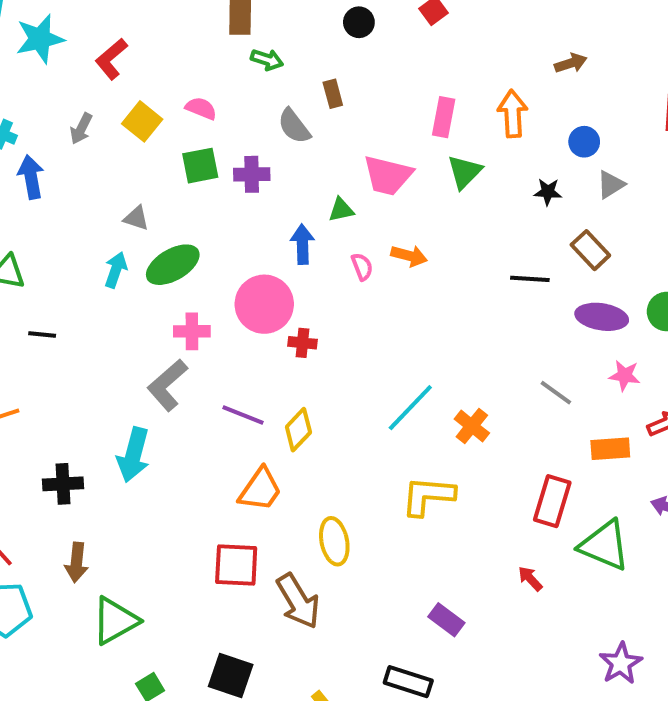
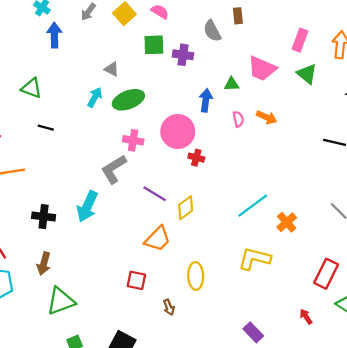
green triangle: (465, 172) -> (307, 74), turned -45
red square: (236, 565) -> (136, 280), size x0.7
brown arrow: (298, 601) -> (169, 307), size x0.5

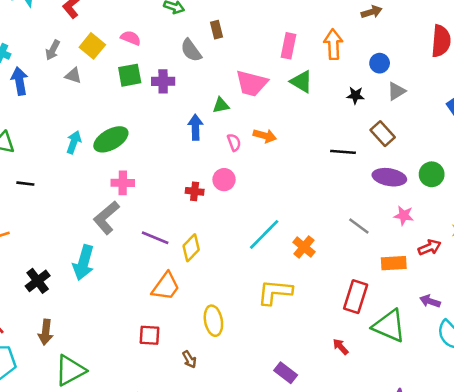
gray triangle: (112, 69) -> (73, 76), moved
pink circle: (178, 131) -> (224, 180), moved, size x0.6
black cross: (44, 217) -> (38, 281), turned -35

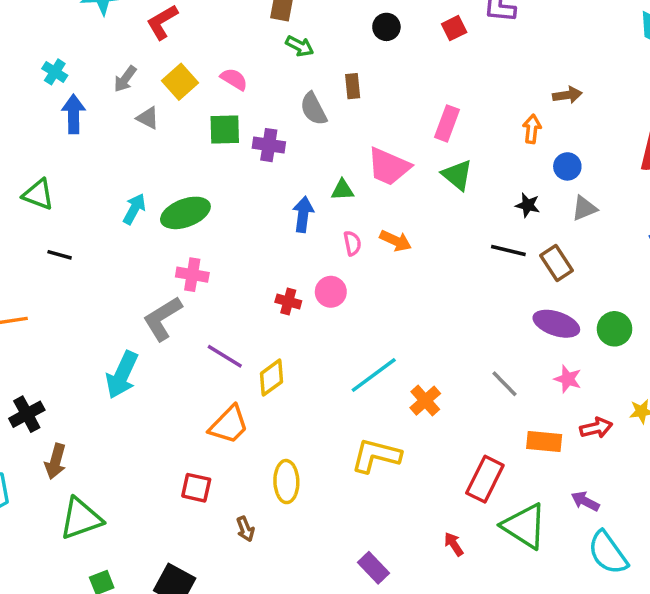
orange arrow: (333, 44) -> (532, 129), moved, size x0.7
black line: (343, 152) -> (508, 250), moved
black cross: (38, 281) -> (27, 414), moved

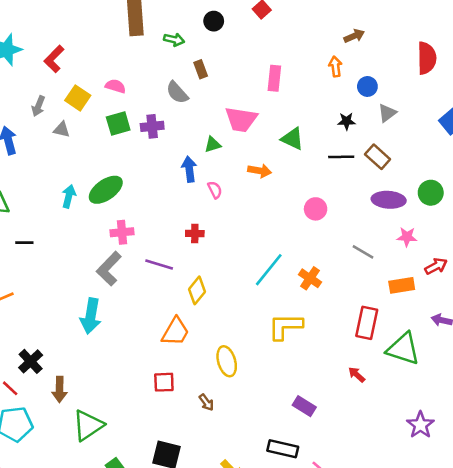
green arrow: (300, 46) -> (174, 40), moved
green triangle: (457, 175) -> (292, 139), moved
pink semicircle: (352, 243) -> (215, 190), moved
pink circle: (331, 292) -> (316, 209), moved
purple line: (225, 356) -> (159, 265), moved

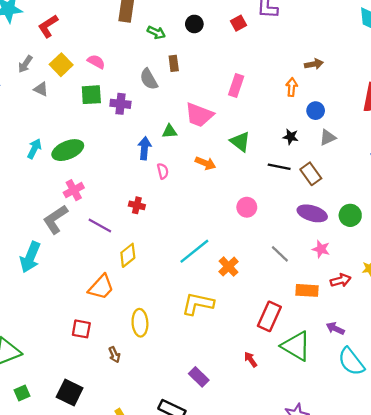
pink cross: (122, 232) -> (74, 190), turned -36

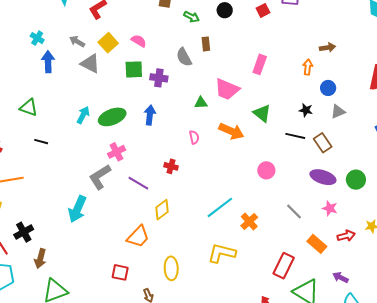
gray arrow: (25, 64) -> (77, 41), turned 84
gray triangle: (41, 89) -> (90, 63), size x1.5
blue arrow: (144, 148) -> (150, 115), moved
orange arrow: (205, 163) -> (231, 131), size x1.4
orange rectangle: (307, 290) -> (317, 244), turned 36

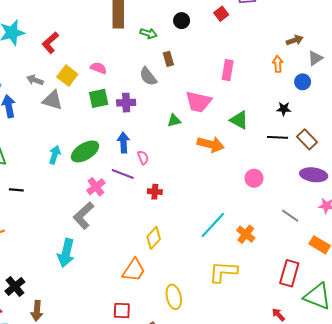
gray triangle: (338, 112) -> (315, 58), moved
pink semicircle: (194, 137) -> (143, 157), moved
purple line: (138, 183) -> (123, 174), moved

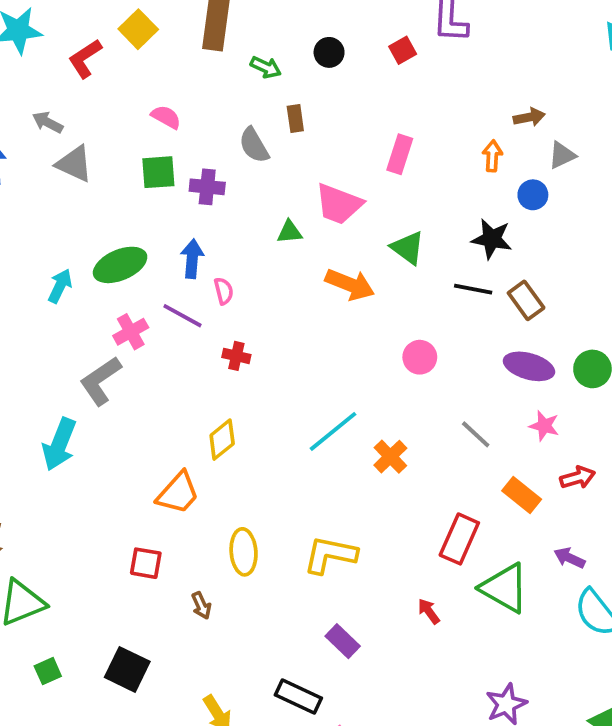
yellow square: (67, 76) -> (138, 29), moved
black star: (284, 109) -> (492, 239), size x1.5
cyan arrow: (55, 155) -> (60, 286), moved
yellow L-shape: (223, 272) -> (330, 555), moved

